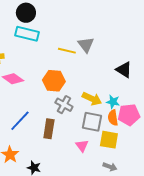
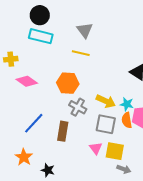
gray triangle: (86, 45) -> (85, 30), moved
yellow square: (109, 140) -> (115, 151), moved

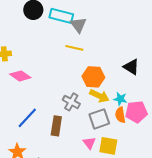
cyan rectangle: (41, 36) -> (61, 16), moved
orange hexagon: (68, 83) -> (93, 77), moved
gray square: (106, 124) -> (99, 119), turned -30

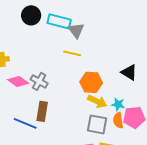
gray cross: (71, 102) -> (39, 81), moved
blue line: (27, 118) -> (25, 123), turned 70
gray square: (99, 119) -> (97, 124), turned 30
brown rectangle: (56, 126) -> (42, 111), moved

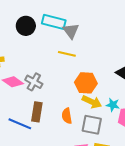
black circle: (31, 15) -> (26, 26), moved
orange semicircle: (118, 120) -> (67, 116), moved

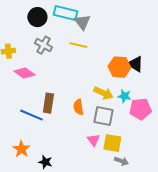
gray cross: (34, 82) -> (43, 45), moved
orange hexagon: (86, 83) -> (119, 67), moved

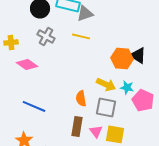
gray triangle: (82, 22) -> (85, 13), turned 48
brown rectangle: (48, 103) -> (77, 126), moved
pink pentagon: (140, 109) -> (143, 100), turned 30

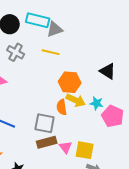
orange hexagon: (122, 58) -> (70, 82), moved
orange semicircle: (81, 98) -> (62, 107), moved
gray square: (106, 107) -> (45, 123), moved
brown rectangle: (77, 126) -> (47, 142), turned 66

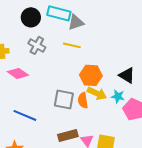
black triangle: (108, 71) -> (127, 75), moved
gray square: (45, 123) -> (64, 99), moved

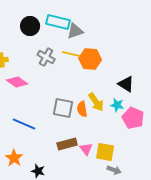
gray cross: (37, 45) -> (46, 57), moved
orange hexagon: (91, 75) -> (90, 59), moved
yellow arrow: (97, 93) -> (96, 102), turned 30

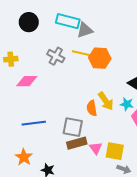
black circle: (30, 26) -> (29, 22), moved
pink diamond: (17, 82) -> (27, 81), turned -35
gray square: (63, 108) -> (73, 127), moved
blue line: (24, 124) -> (34, 123), turned -30

